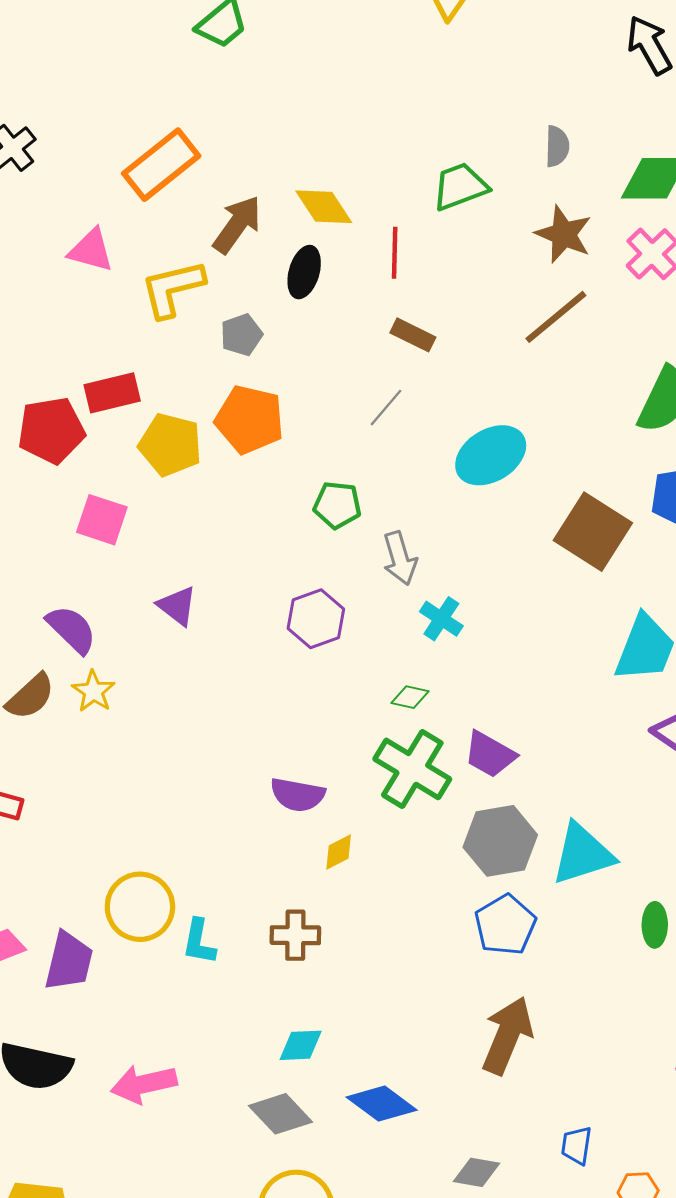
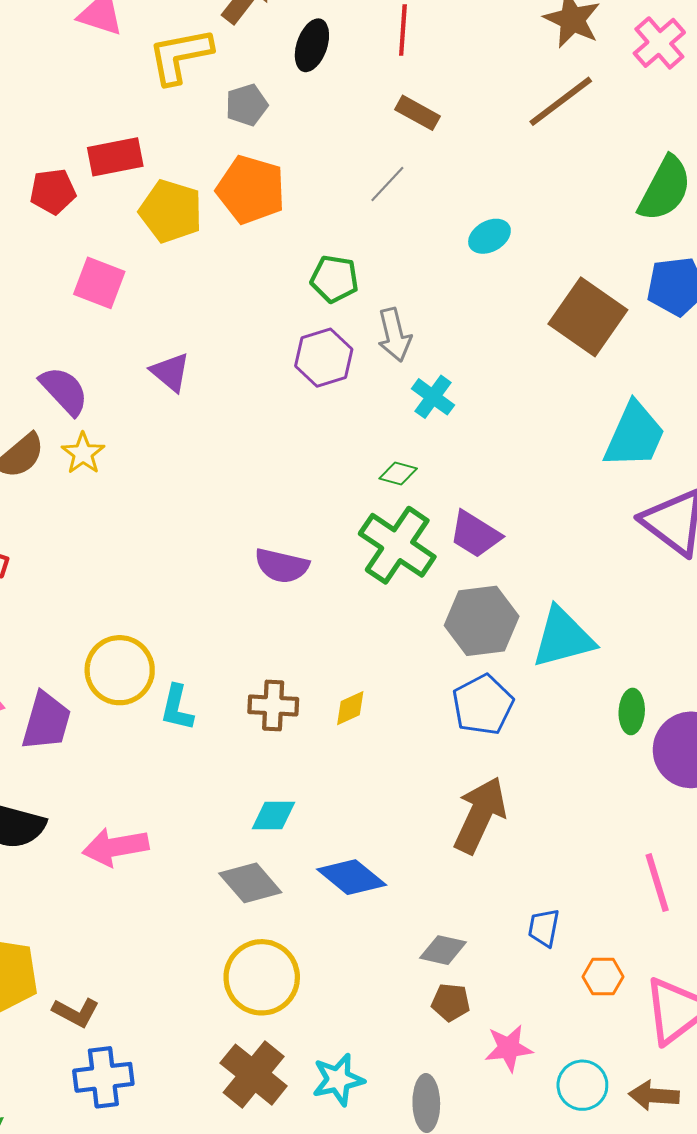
red pentagon: (51, 430) -> (53, 191), size x0.7
cyan ellipse: (491, 455) -> (489, 236), size x0.6
purple hexagon: (316, 619) -> (324, 358), moved
yellow diamond: (339, 852) -> (350, 708), moved

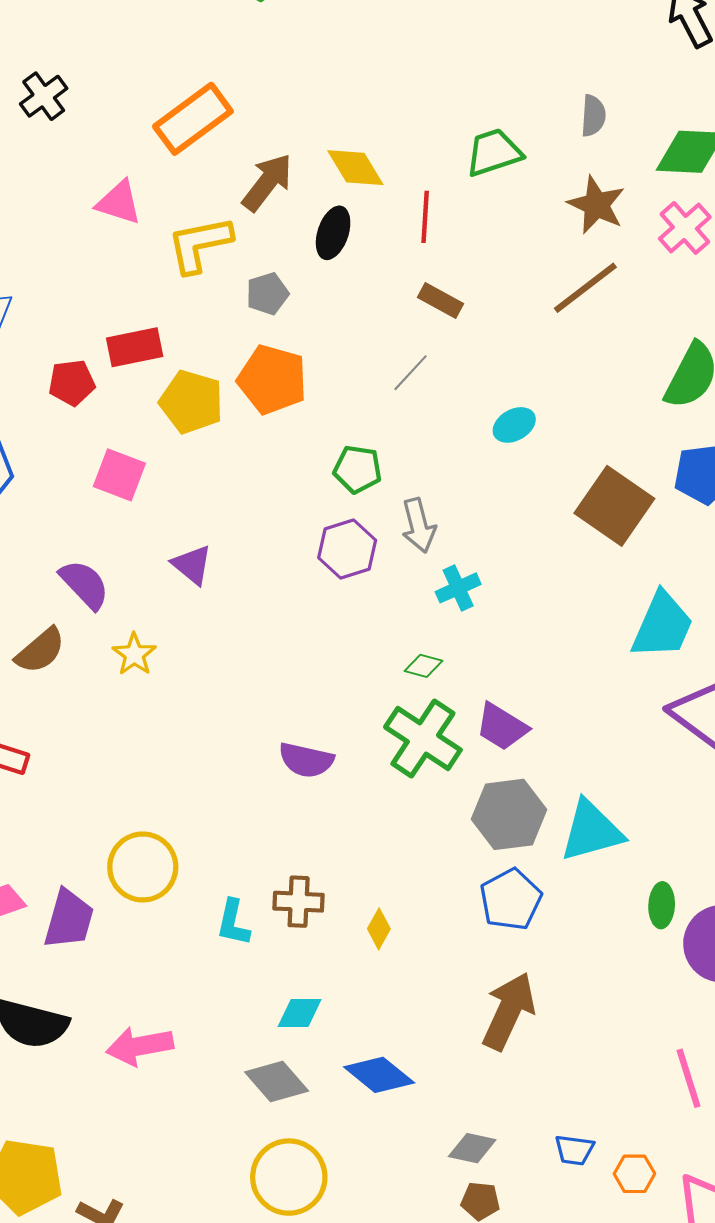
cyan cross: (433, 397) -> (458, 588), turned 30
yellow star: (83, 453) -> (134, 654), moved
cyan L-shape: (177, 708) -> (233, 923), moved
yellow diamond: (350, 708) -> (379, 929), moved, turned -36
blue trapezoid: (544, 928) -> (574, 1150), moved, turned -93

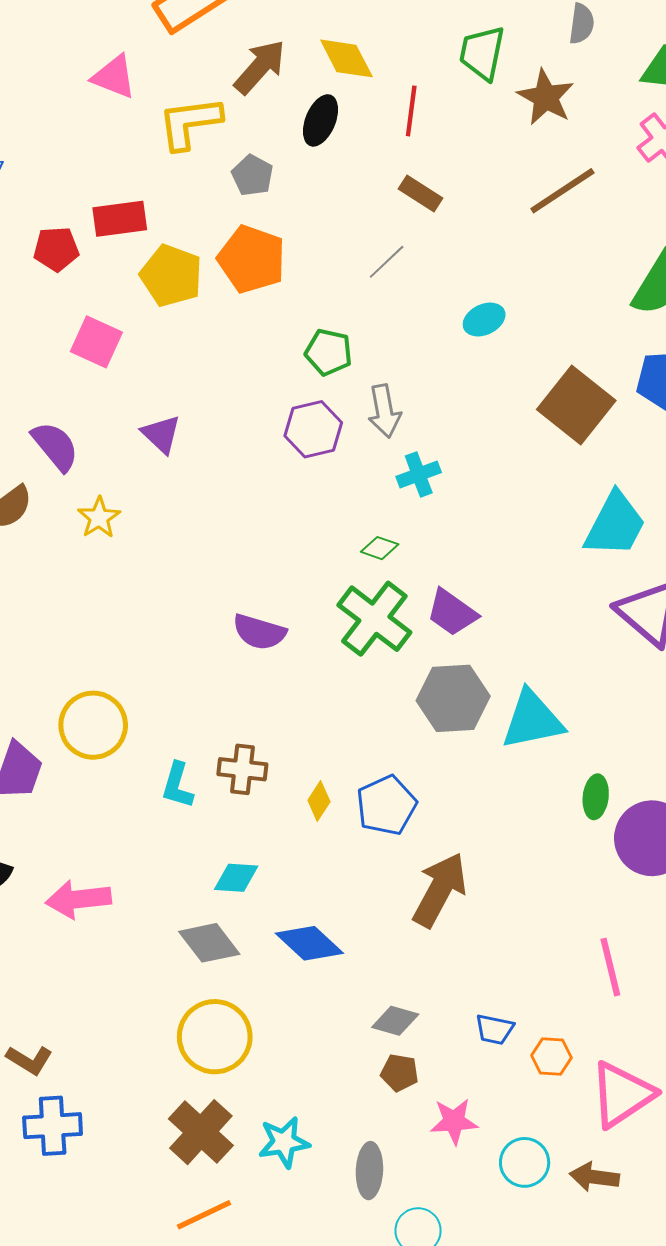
green trapezoid: (494, 152) -> (482, 53), turned -64
brown star: (596, 205) -> (546, 97), moved
gray pentagon: (267, 294) -> (252, 175), turned -30
blue pentagon: (511, 899) -> (386, 805), moved

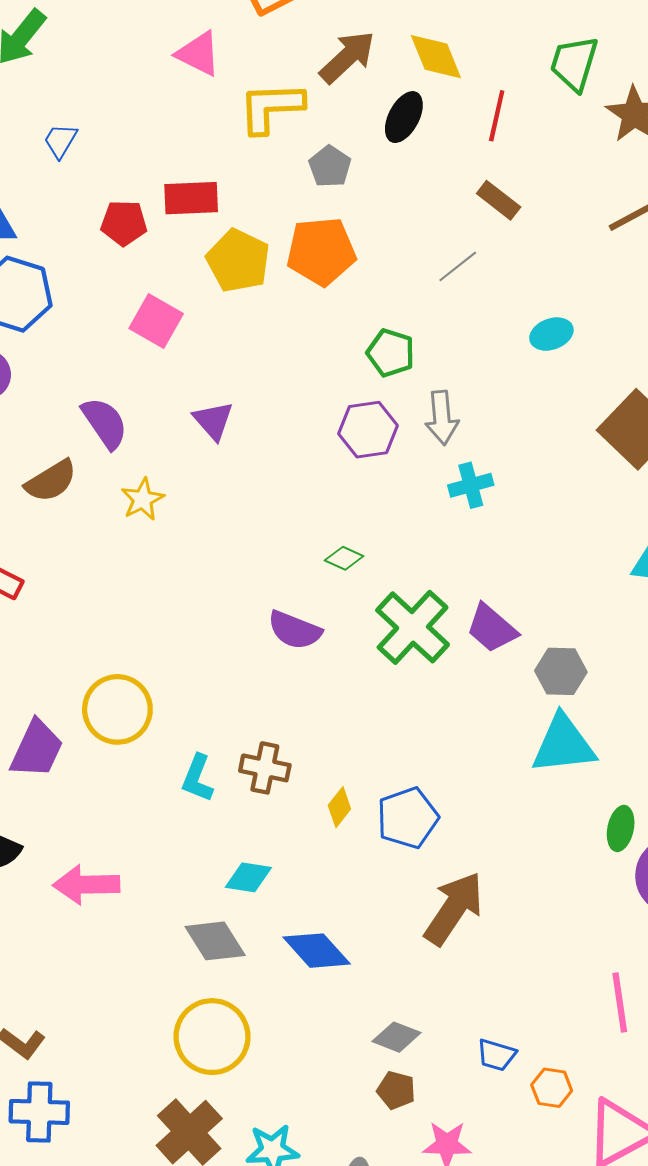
orange pentagon: (252, 259) -> (321, 251), turned -30
green diamond: (380, 548) -> (344, 558), moved
gray hexagon: (453, 698) -> (561, 671), moved, size x0.7

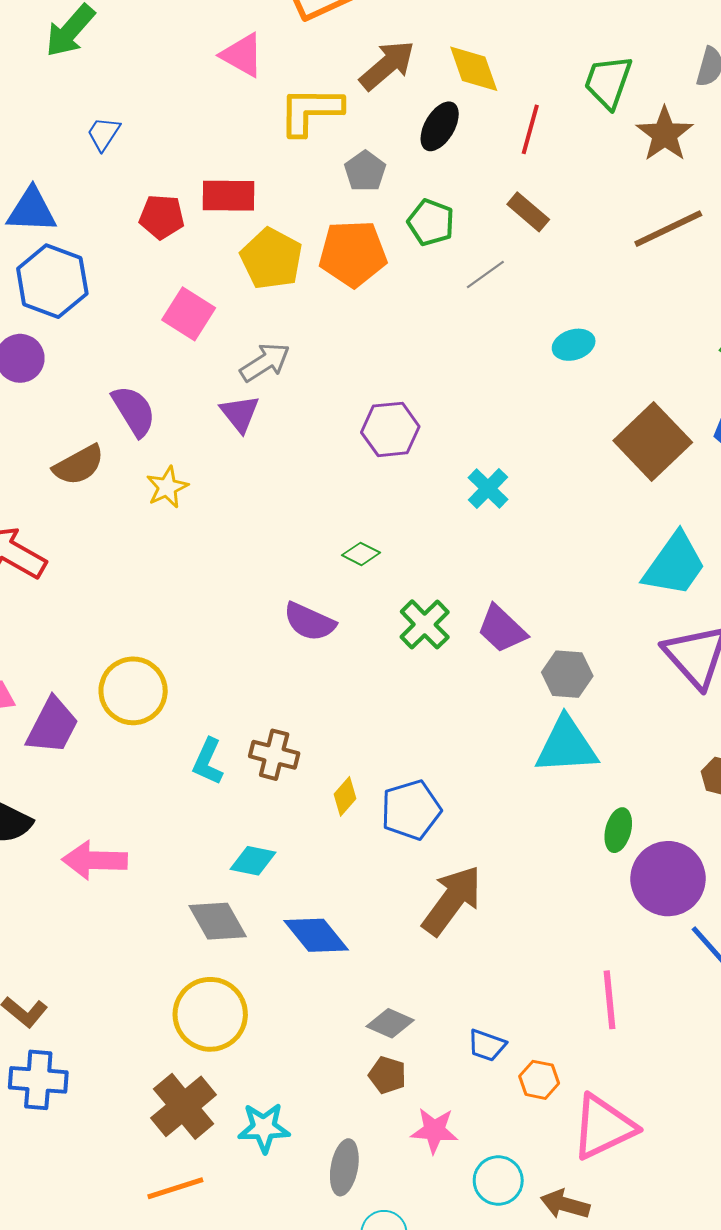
green pentagon: (391, 353) -> (431, 222), moved
gray arrow: (442, 418) -> (265, 362), moved, turned -120
cyan cross: (471, 485) -> (488, 488), turned -33
green cross: (413, 627) -> (425, 624), size x0.7

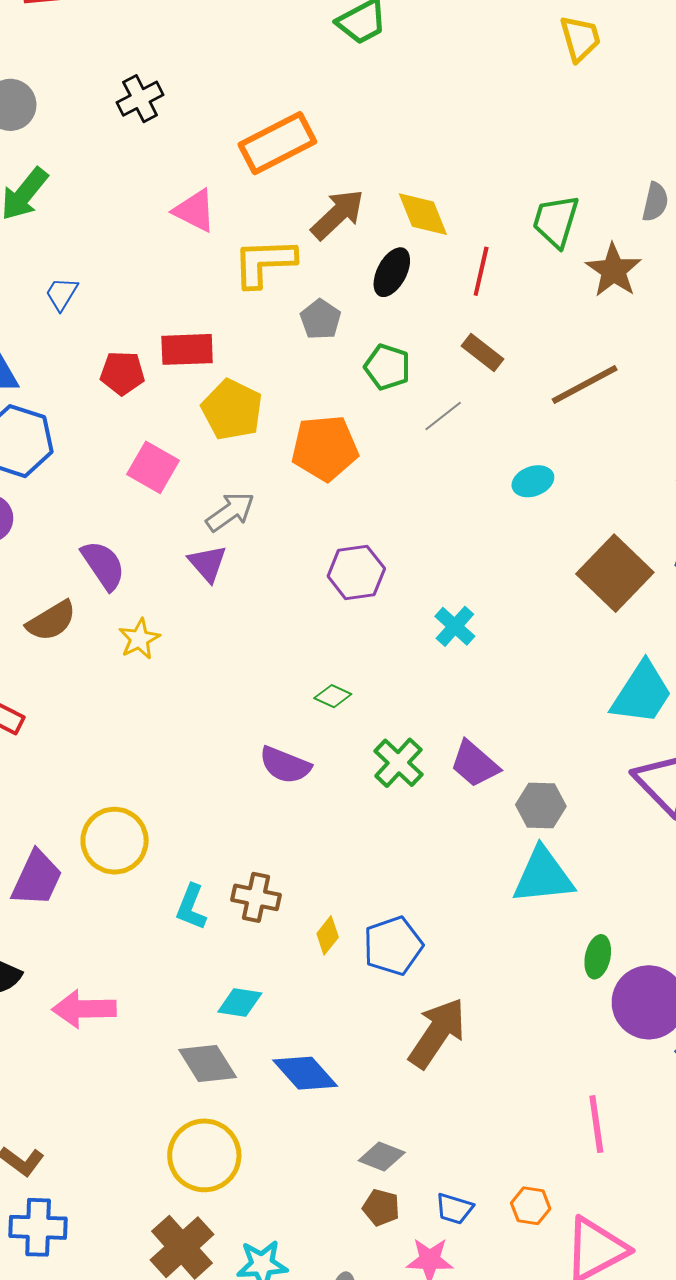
brown line: (668, 229) -> (585, 385), moved
orange pentagon: (353, 254) -> (325, 448), moved
blue trapezoid: (487, 1045) -> (454, 1209), moved

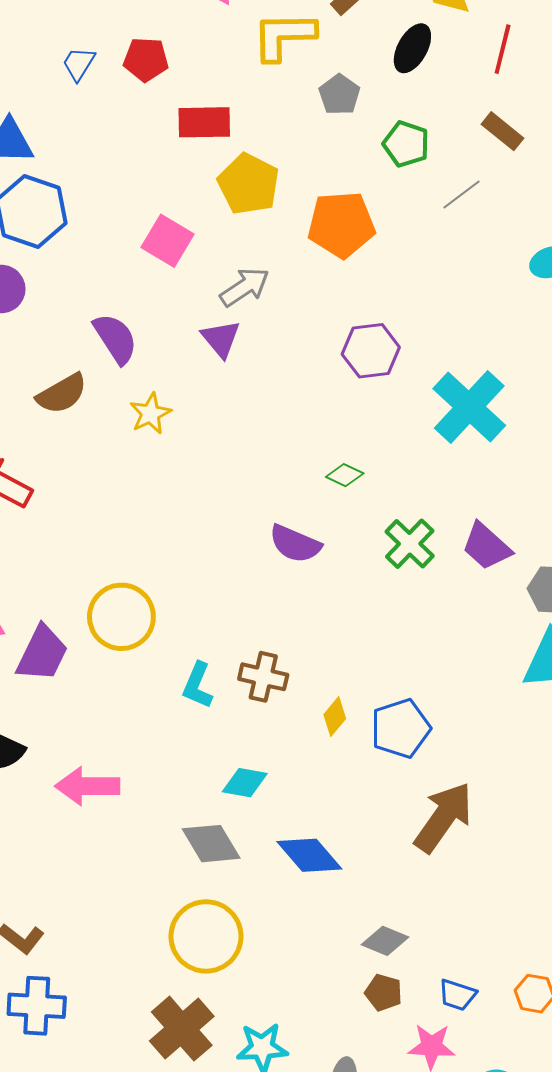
red pentagon: (122, 373) -> (146, 59), moved
cyan cross: (455, 626) -> (469, 407), size x1.8

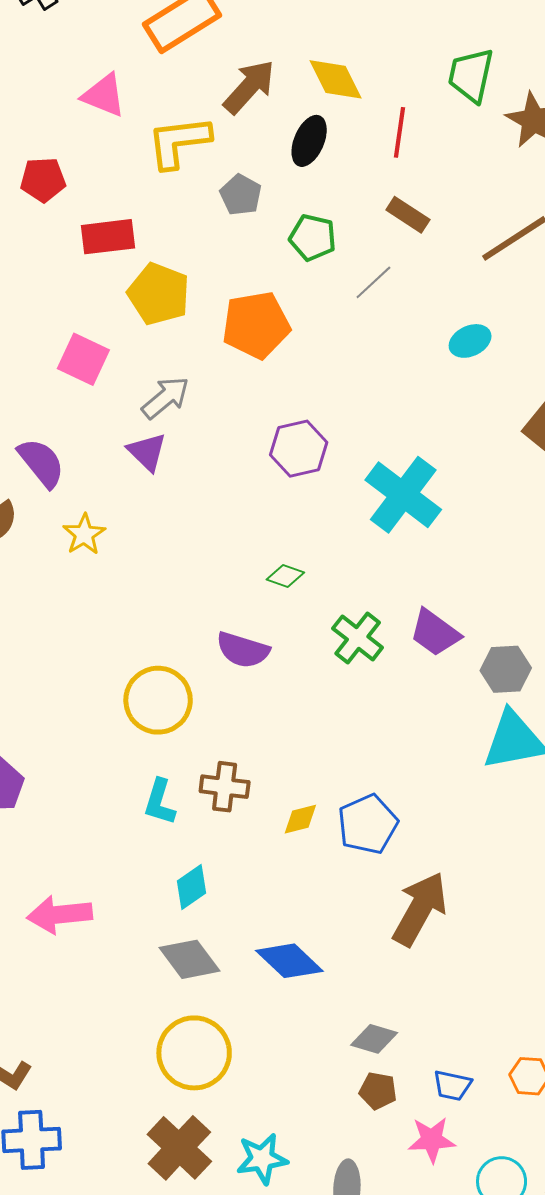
yellow circle: (121, 617) -> (158, 700), moved
yellow diamond: (335, 717) -> (300, 819), turned 42
cyan diamond: (245, 783) -> (192, 887), moved, turned -39

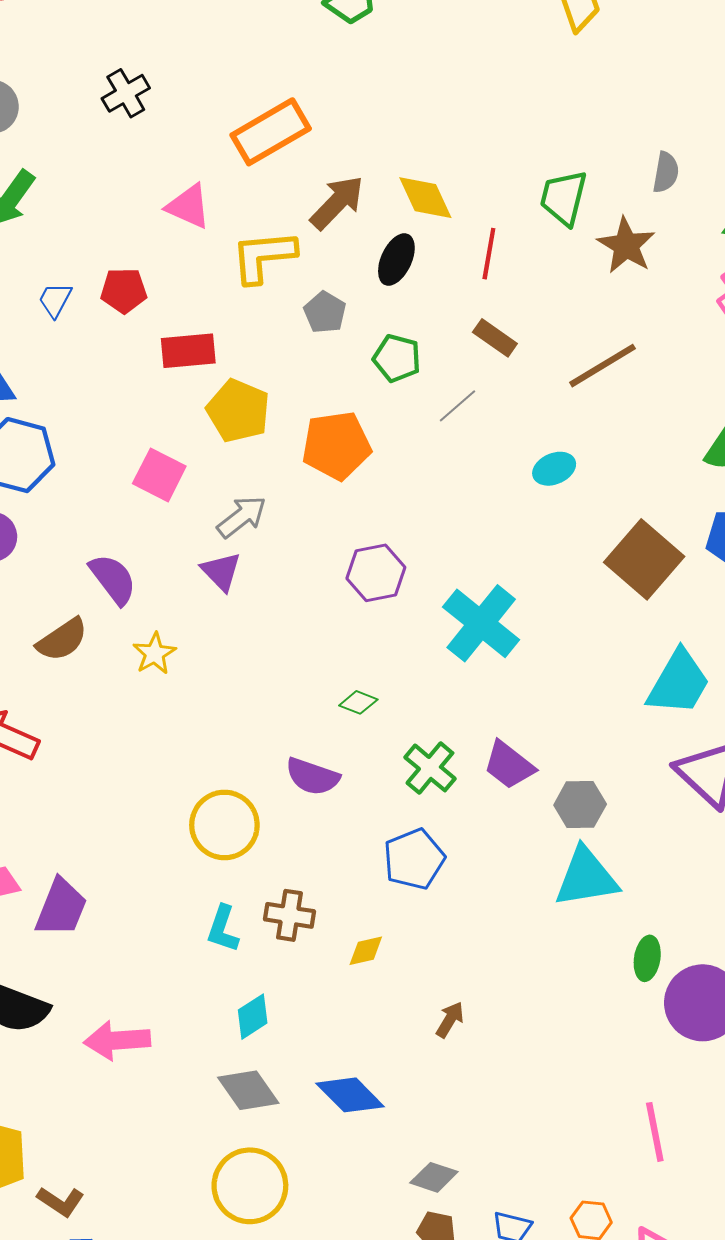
blue pentagon: (368, 824) -> (414, 859), moved
brown arrow: (420, 909) -> (450, 1020), moved, size x0.5

